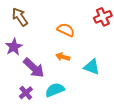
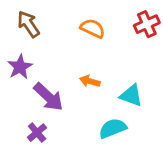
orange semicircle: (66, 30) -> (93, 28), moved
cyan semicircle: (55, 90) -> (113, 128), moved

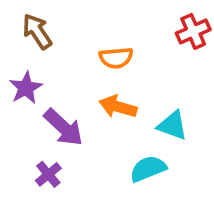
orange semicircle: (93, 28) -> (116, 58), moved, turned 150
orange arrow: (90, 81) -> (118, 107), size x1.4

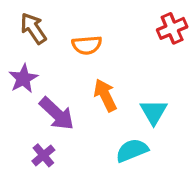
orange semicircle: (116, 58) -> (87, 45), moved
orange arrow: (118, 107) -> (105, 95), turned 48
cyan triangle: (172, 125) -> (154, 112), turned 40

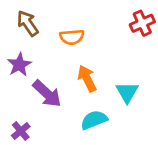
cyan semicircle: (132, 150) -> (94, 120), moved
purple cross: (43, 155) -> (21, 131), moved

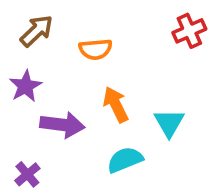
brown arrow: (28, 23) -> (37, 31), turned 80
purple arrow: (47, 94) -> (62, 125), turned -36

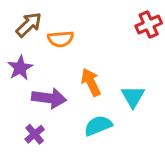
orange semicircle: (95, 49) -> (61, 39), moved
purple cross: (27, 174) -> (35, 134), moved

